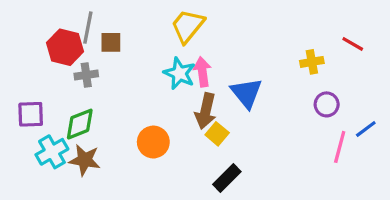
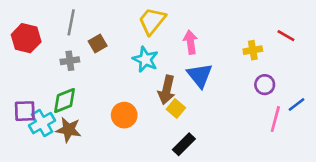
brown square: (111, 42) -> (98, 43), moved, turned -30
red hexagon: (65, 47) -> (26, 38), moved
pink arrow: (202, 72) -> (190, 42), moved
purple square: (31, 114) -> (25, 111), moved

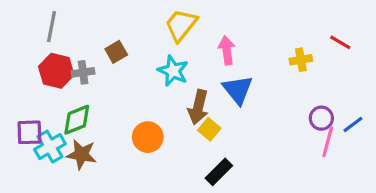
gray line: (71, 22) -> (51, 27), moved
red hexagon: (26, 38) -> (56, 71), moved
purple circle: (265, 85) -> (321, 118), moved

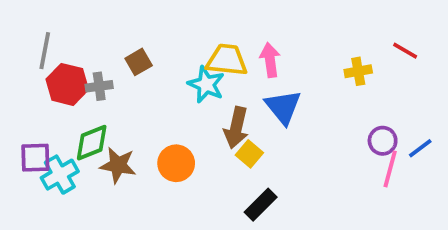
yellow trapezoid: (181, 25) -> (227, 60), moved, turned 57
gray line: (51, 27) -> (45, 51), moved
brown star: (81, 154) -> (118, 165), moved

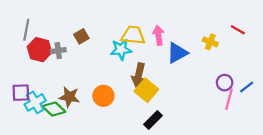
yellow cross: (358, 71) -> (210, 42), turned 32
cyan star: (206, 84) -> (121, 50), turned -30
blue triangle: (283, 107) -> (177, 53), moved, turned 40
green diamond: (92, 143) -> (54, 109), moved, turned 65
yellow square: (249, 154) -> (146, 90), size x1.5

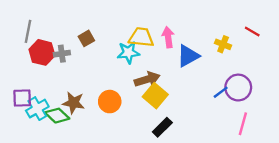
brown arrow: (139, 75) -> (147, 79), turned -120
purple circle: (225, 83) -> (238, 88), size x1.5
blue line: (247, 87) -> (221, 92), moved
pink line: (229, 99) -> (243, 124), moved

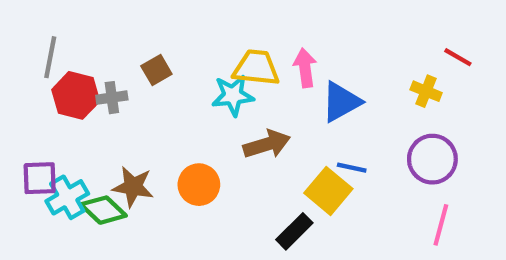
yellow cross: (223, 44) -> (426, 91), moved
blue line: (221, 92) -> (352, 168), moved, turned 49
yellow square: (155, 96) -> (328, 191), moved

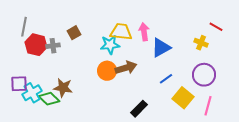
blue line: (352, 168) -> (166, 79), turned -48
orange circle: (199, 185) -> (107, 71), moved
yellow square: (328, 191) -> (183, 98), moved

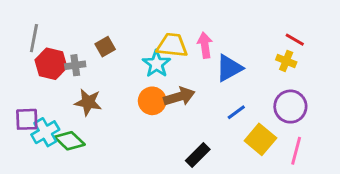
red line: (216, 27) -> (295, 40), moved
cyan star: (110, 45) -> (156, 64), turned -30
brown star: (63, 88) -> (88, 102), moved

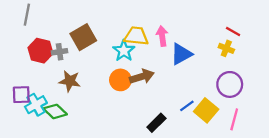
gray line: (34, 38) -> (27, 15), moved
brown square: (105, 47) -> (83, 37), size x1.6
blue line: (236, 112) -> (187, 106), moved

